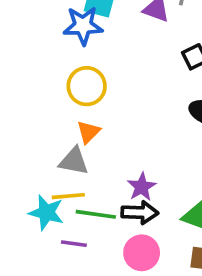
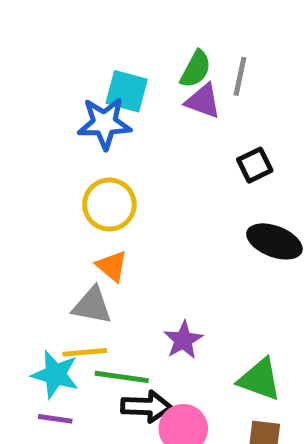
orange triangle: (88, 132) -> (112, 266), turned -35
black arrow: (140, 212) -> (146, 407), moved
purple line: (74, 244) -> (55, 419), moved

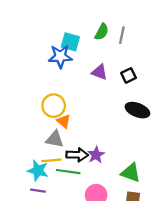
purple triangle: (203, 101) -> (99, 72), moved
yellow circle: (109, 205) -> (54, 106), moved
black arrow: (146, 407) -> (77, 155), moved

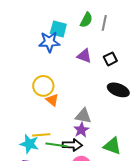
gray triangle: (55, 139) -> (83, 116), moved
black arrow: (77, 155) -> (72, 145), moved

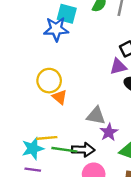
purple triangle: (84, 56) -> (118, 67), moved, turned -35
purple star: (81, 130) -> (109, 132), moved
cyan star: (29, 144) -> (33, 149), turned -30

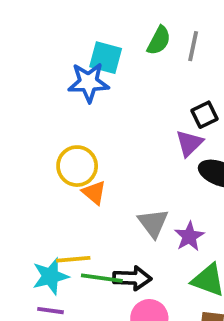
purple triangle: (118, 67) -> (189, 143), turned -30
gray triangle: (96, 116) -> (153, 223), turned 42
purple star: (109, 132) -> (189, 236), moved

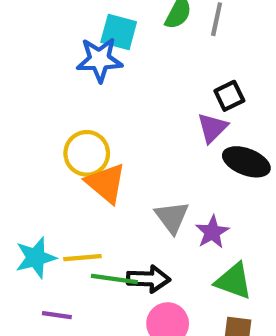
orange triangle: (94, 193) -> (106, 183), size x1.5
cyan star: (50, 276) -> (36, 258), moved

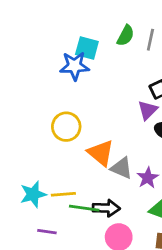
orange triangle: (106, 183) -> (101, 153), moved
gray triangle: (172, 217) -> (121, 168), turned -30

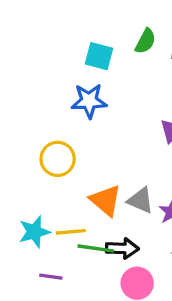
blue star: (75, 66) -> (89, 101), moved
yellow circle: (66, 127) -> (58, 159), moved
orange triangle: (101, 153) -> (106, 200), moved

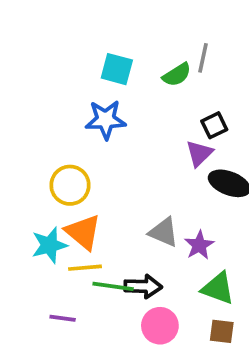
green semicircle: (145, 41) -> (177, 75), moved, turned 30
orange triangle: (106, 200) -> (83, 232), moved
cyan star: (34, 232) -> (49, 245), moved

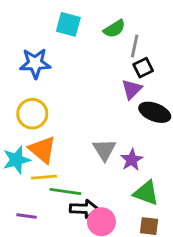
gray line: (203, 58) -> (135, 46), moved
blue star: (106, 120) -> (35, 63), moved
gray triangle: (164, 232) -> (104, 150), turned 35
black arrow: (143, 286) -> (84, 209), moved

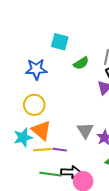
green semicircle: (114, 29) -> (81, 63), moved
green line: (65, 192) -> (51, 174), moved
purple line: (27, 216) -> (60, 150), moved

